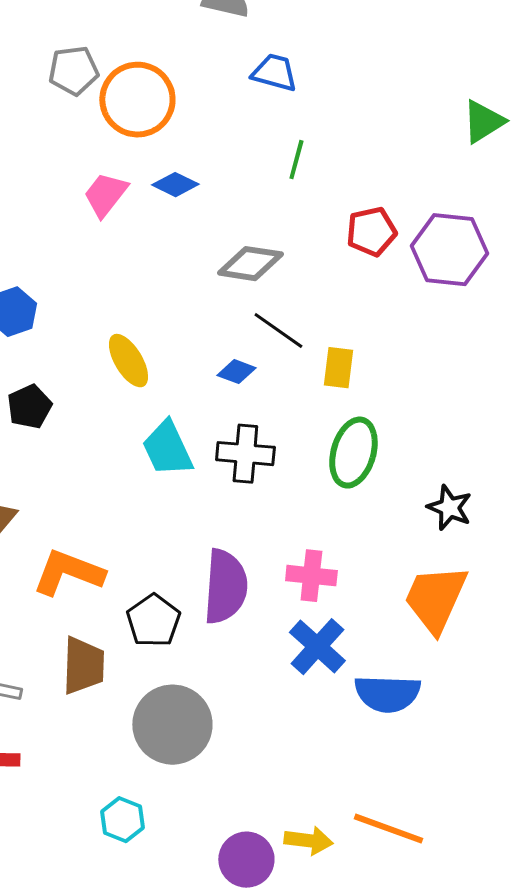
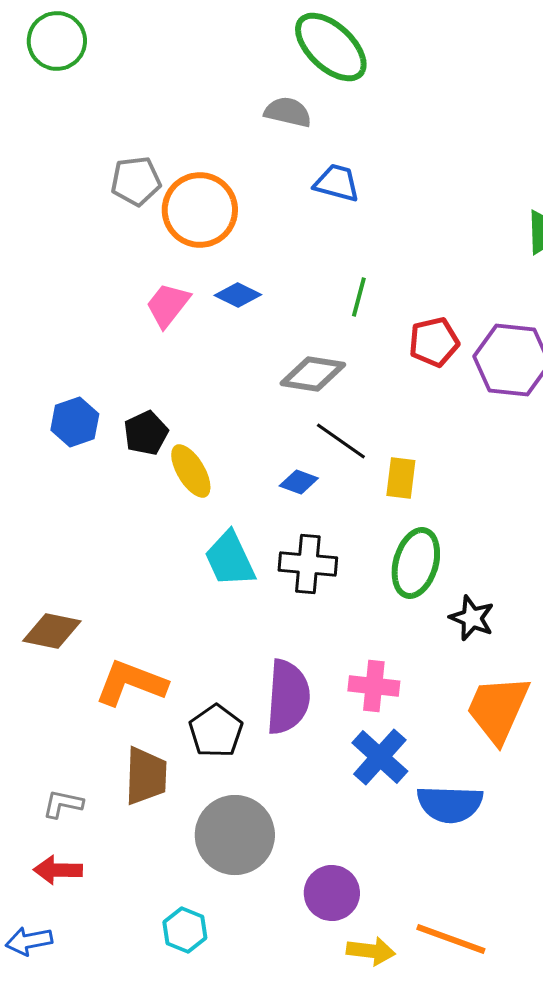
green line: (296, 160) -> (359, 297), moved
black pentagon: (29, 407) -> (146, 433), moved
black star: (449, 508) -> (472, 618), moved
purple circle: (246, 860) -> (332, 893), moved

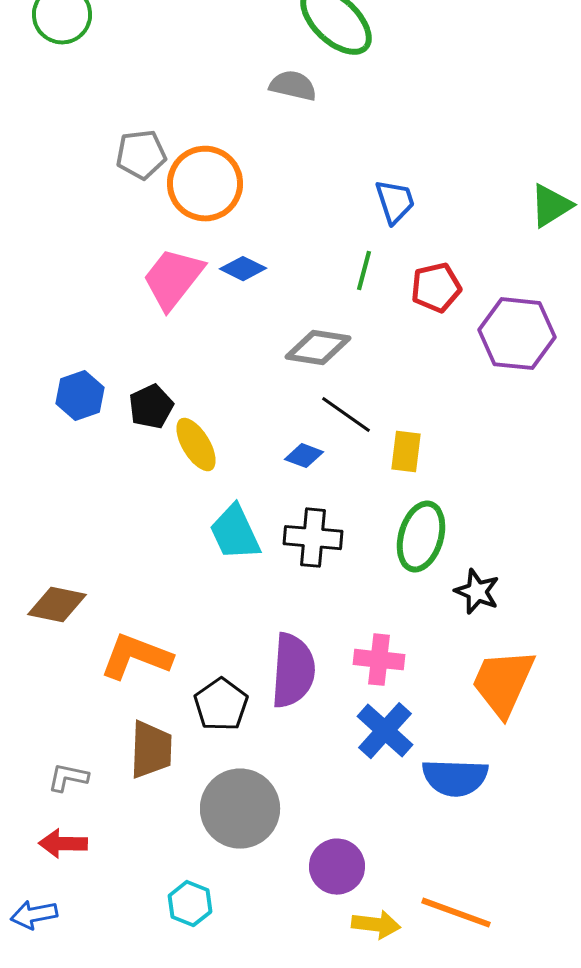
blue trapezoid: (337, 183) -> (395, 202), moved, turned 57
pink trapezoid: (168, 305) -> (173, 279), size x1.4
red pentagon: (434, 342) -> (436, 288), moved

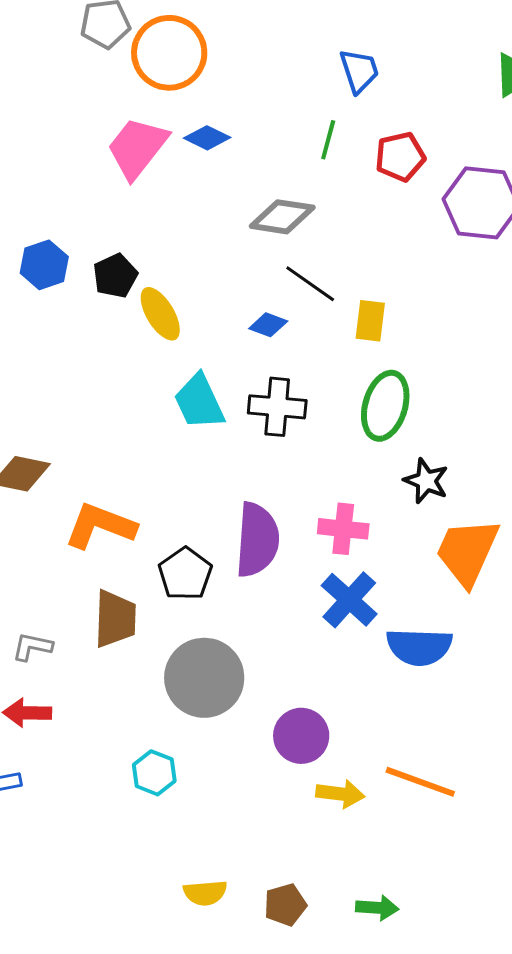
black star: (477, 592) -> (426, 481), moved

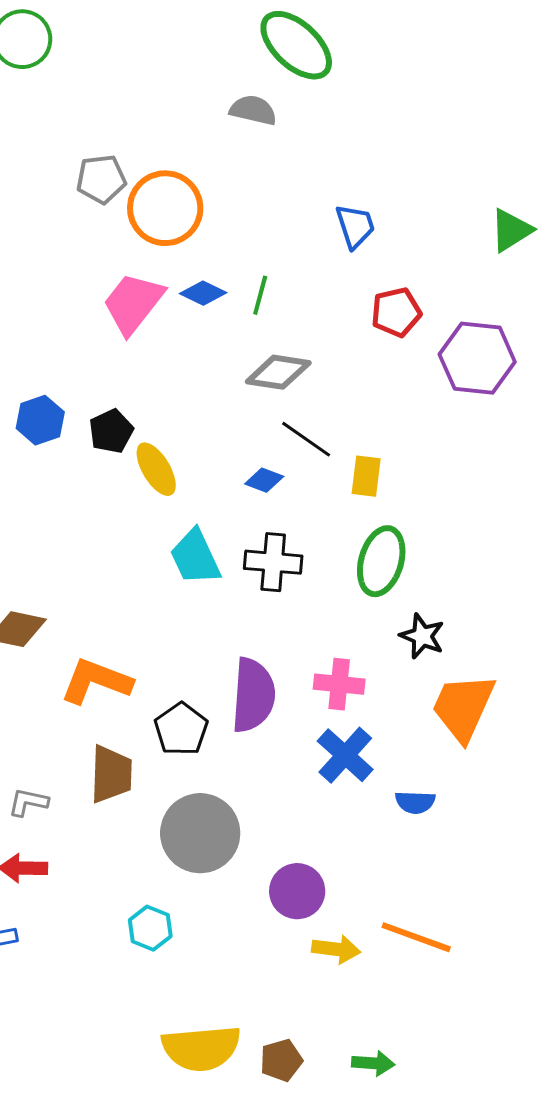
green line: (328, 140) -> (260, 295), moved
blue semicircle: (419, 647) -> (415, 802), size x0.6
yellow semicircle: (205, 893) -> (201, 1048), size x1.8

